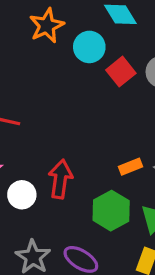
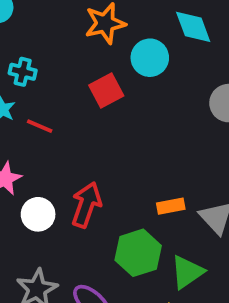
red square: (121, 72) -> (106, 90), moved

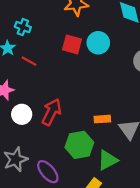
cyan circle: (150, 58) -> (98, 43), moved
red square: (106, 90) -> (72, 44), turned 36

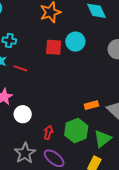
red arrow: (52, 112) -> (48, 132), moved, size x0.6

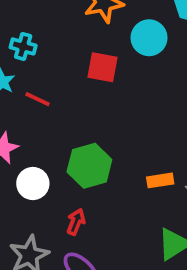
cyan circle: (75, 42) -> (149, 38), moved
green hexagon: (76, 131) -> (89, 166), moved

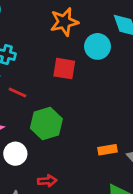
green hexagon: (89, 166) -> (46, 123), moved
red arrow: (76, 222) -> (47, 181), turned 66

